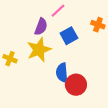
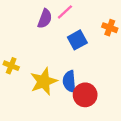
purple semicircle: (41, 27) -> (45, 19), moved
yellow star: (39, 50) -> (44, 81), moved

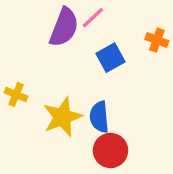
purple semicircle: (45, 19) -> (64, 27), size x1.4
red circle: (85, 95) -> (110, 150), moved

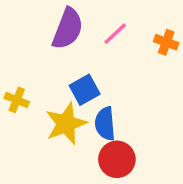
pink line: (93, 18) -> (115, 34), moved
blue square: (110, 58) -> (85, 90), moved

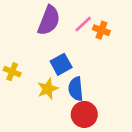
orange cross: (166, 42) -> (101, 30), moved
yellow star: (66, 124) -> (48, 89), size x0.7

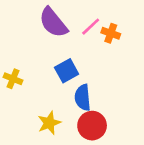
purple semicircle: (49, 20) -> (53, 23), turned 120
yellow star: (48, 89) -> (49, 123), moved

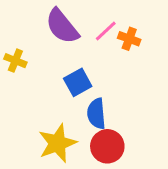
yellow cross: (13, 79) -> (15, 61), moved
yellow star: (49, 123) -> (57, 143), size x1.4

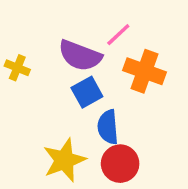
purple semicircle: (62, 26) -> (80, 56), moved, turned -30
orange cross: (129, 39) -> (144, 71), moved, size x1.6

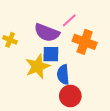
blue square: (87, 92) -> (51, 54), turned 30
yellow star: (64, 160) -> (38, 66), moved

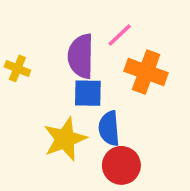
purple semicircle: (47, 33) -> (81, 56), turned 70
yellow star: (38, 66) -> (65, 139), moved

